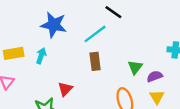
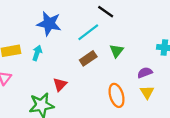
brown rectangle: (95, 61) -> (88, 58), turned 63
green triangle: (135, 67) -> (117, 51), moved

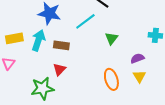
cyan arrow: (37, 53) -> (38, 40), size x1.5
brown rectangle: (88, 58) -> (61, 45), moved, turned 42

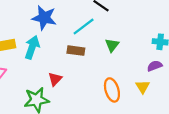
brown rectangle: (61, 45) -> (76, 51), moved
purple semicircle: (137, 58) -> (155, 66), moved

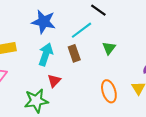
cyan arrow: (32, 47) -> (46, 54), moved
brown rectangle: (76, 51) -> (74, 53), turned 63

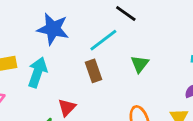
cyan arrow: (46, 54) -> (38, 72), moved

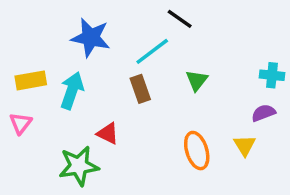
red triangle: (67, 107) -> (108, 133), turned -48

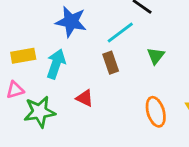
pink triangle: (21, 123) -> (15, 90), turned 36
green star: (79, 166) -> (40, 112), moved

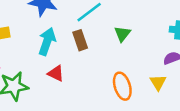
cyan arrow: (56, 64) -> (47, 41), moved

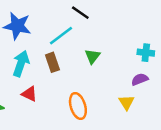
orange ellipse: (122, 86) -> (78, 106), moved

